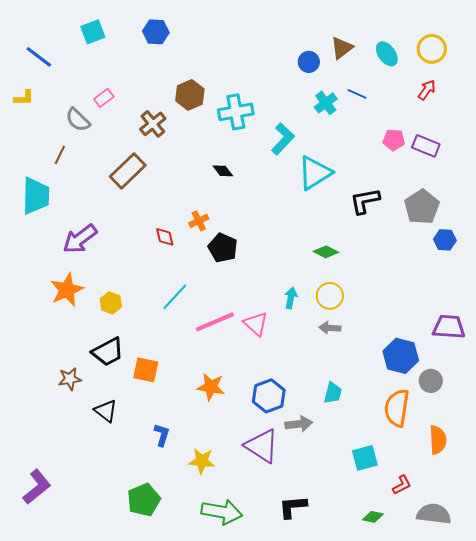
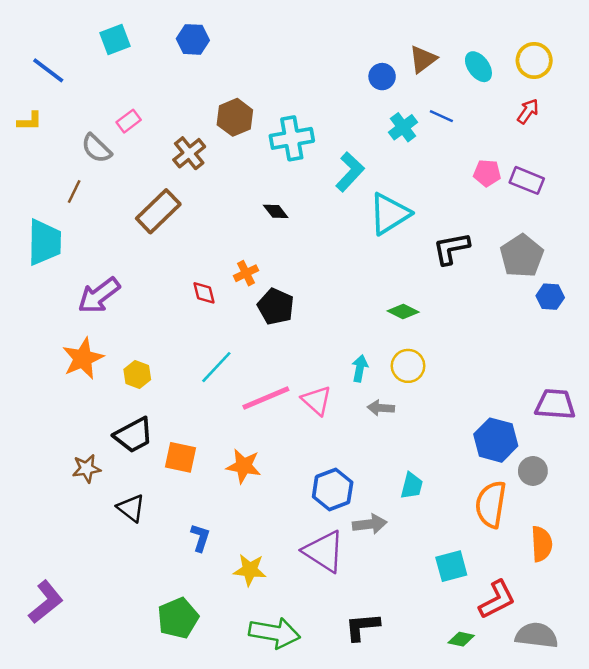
gray arrow: (330, 328) -> (381, 408), moved
orange star: (211, 387) -> (244, 466), moved
red L-shape: (402, 485) -> (497, 600), size x1.6

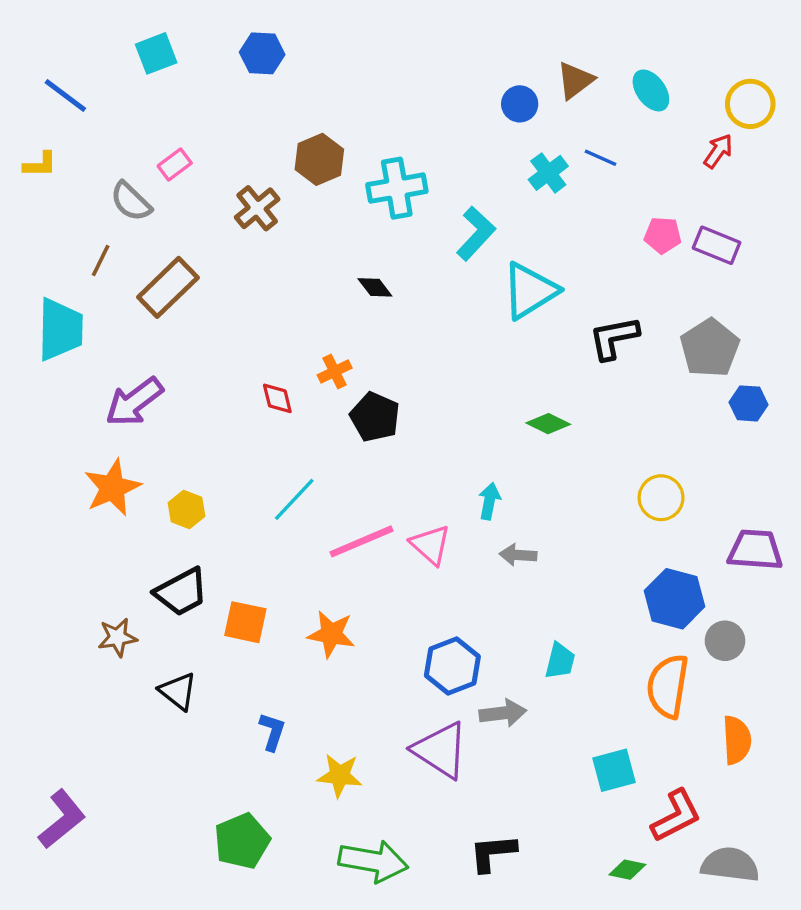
yellow circle: (534, 60) -> (750, 104), moved
brown rectangle: (158, 211) -> (168, 287), moved
yellow circle: (408, 366) -> (661, 498), moved

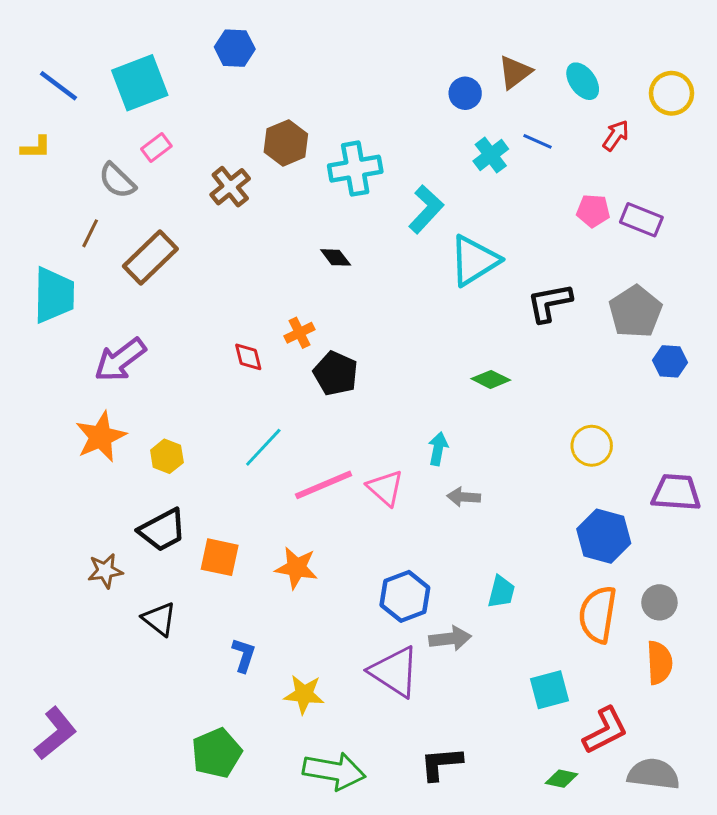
cyan square: (156, 53) -> (140, 83), moved, size x1.5
red arrow: (718, 151) -> (616, 135), moved
gray circle: (725, 641) -> (659, 602), moved

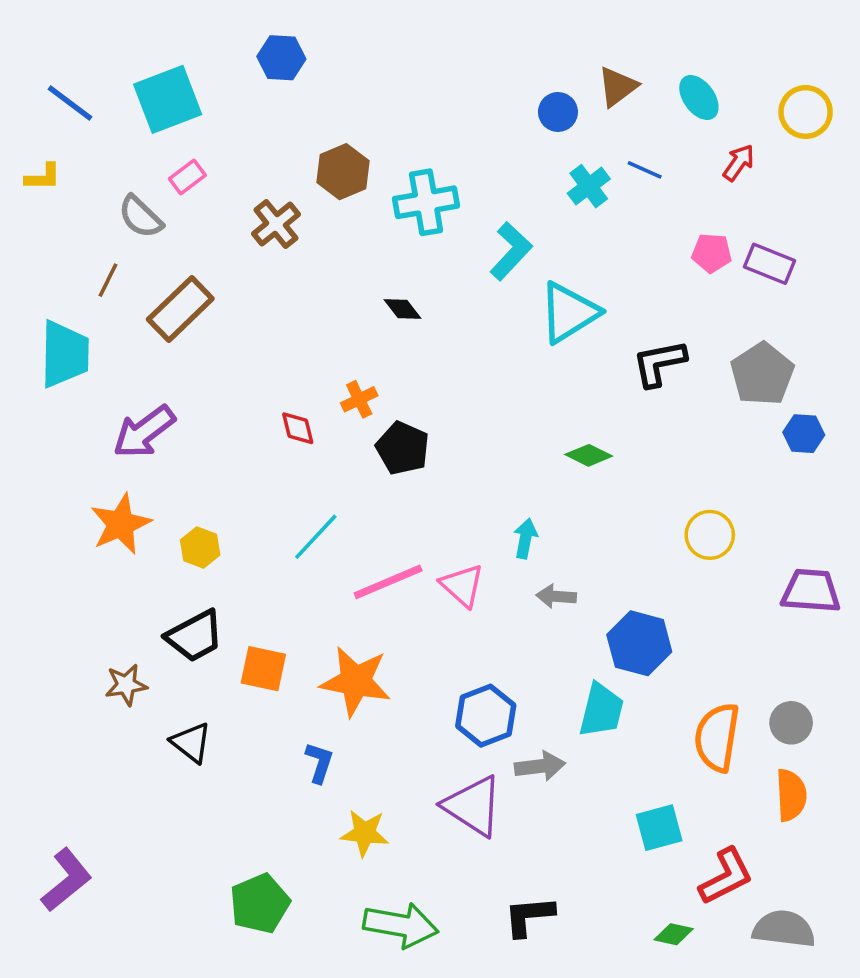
blue hexagon: (604, 536) -> (639, 643), moved
orange star: (296, 568) -> (356, 681), size x1.4
cyan trapezoid: (501, 592) -> (601, 710), size x1.4
blue L-shape: (244, 655) -> (319, 763), moved

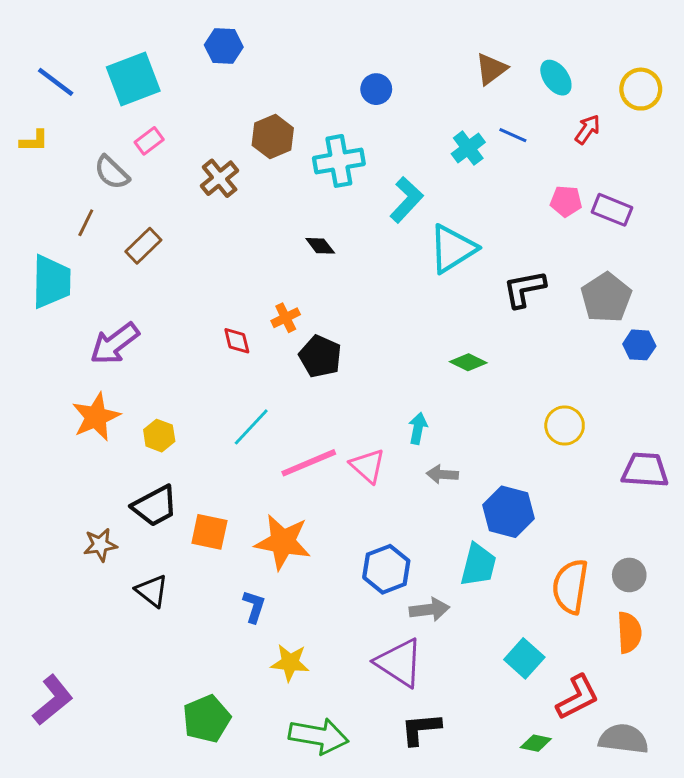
blue circle: (558, 112) -> (376, 89), moved
brown rectangle: (180, 309) -> (143, 246), size x0.7
purple triangle: (473, 806) -> (399, 663), moved
cyan square: (659, 828) -> (524, 658), turned -33

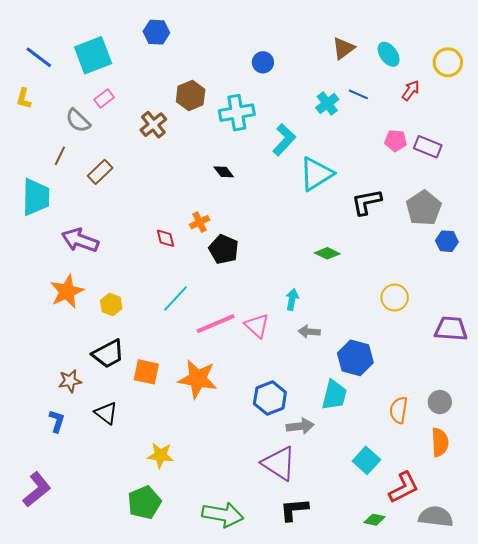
yellow L-shape: (34, 141) -> (24, 98), turned 105
purple arrow: (115, 344) -> (80, 240), turned 57
orange semicircle: (570, 586) -> (399, 410), size x0.7
blue L-shape: (254, 607) -> (57, 421), moved
yellow star: (290, 663) -> (160, 455), moved

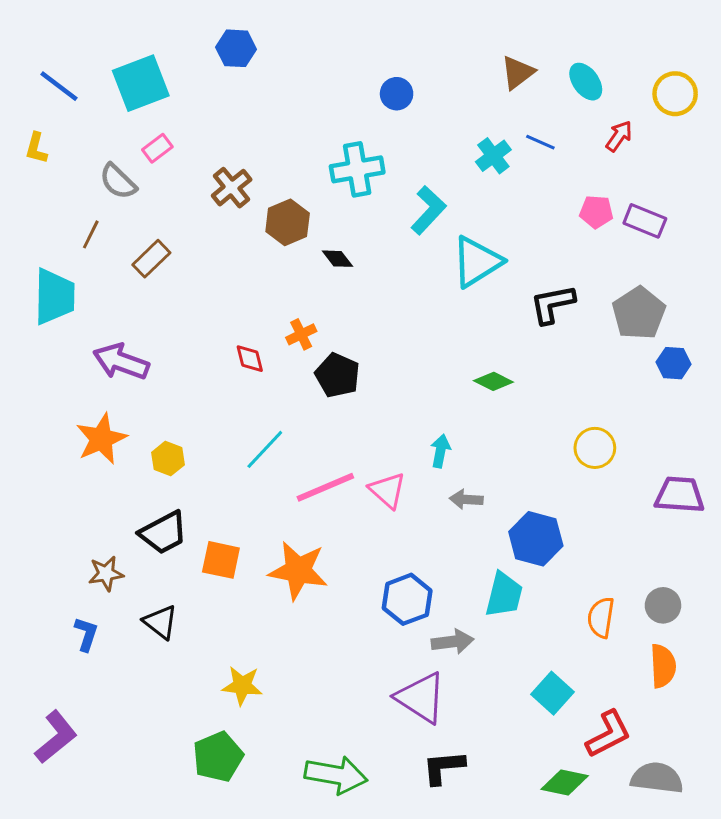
brown hexagon: (191, 95) -> (288, 222), moved
green diamond: (374, 520) -> (565, 782), size x1.4

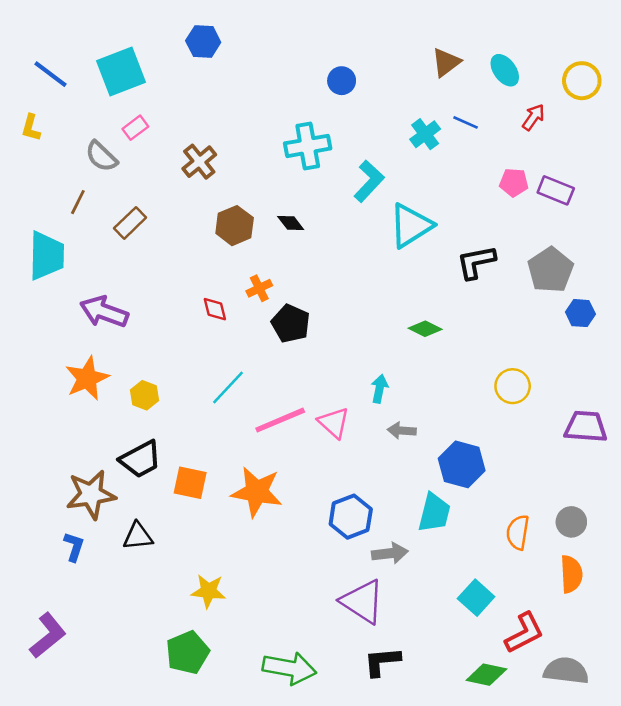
brown hexagon: (288, 222) -> (235, 226), moved
brown star: (106, 574) -> (91, 494), size x1.6
black triangle: (160, 622) -> (138, 536), turned -44

